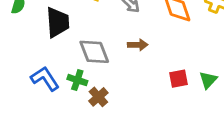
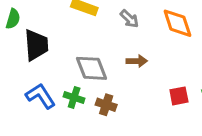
black trapezoid: (58, 22) -> (36, 45), moved
brown cross: (98, 97) -> (106, 105), moved, turned -30

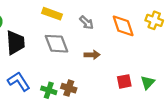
gray diamond: (92, 68) -> (57, 44), moved
green cross: (74, 97) -> (49, 90), moved

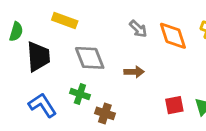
yellow rectangle: (52, 14) -> (65, 20), moved
gray arrow: (86, 23) -> (138, 29), moved
green cross: (49, 90) -> (80, 94), moved

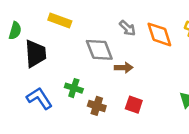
gray diamond: (90, 58) -> (99, 50), moved
red square: (174, 105) -> (134, 105), moved, turned 30

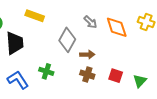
gray diamond: (99, 50) -> (67, 40), turned 50
red square: (134, 105) -> (116, 76), moved
brown cross: (97, 106) -> (87, 75), moved

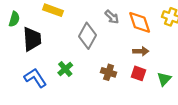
brown arrow: (87, 55) -> (141, 51), moved
green cross: (46, 71) -> (65, 69), turned 32

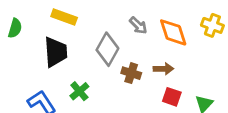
black trapezoid: (32, 39) -> (56, 52), moved
brown arrow: (141, 51) -> (163, 69), moved
brown cross: (109, 72) -> (131, 73), moved

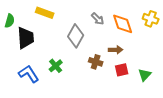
black trapezoid: (56, 52) -> (26, 38), moved
brown cross: (131, 73) -> (96, 62), moved
red square: (172, 97) -> (122, 70), turned -32

